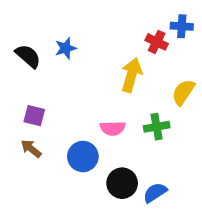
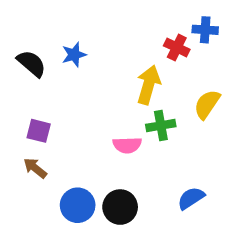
green cross: (157, 127) -> (161, 126), moved
blue circle: (83, 156) -> (78, 205), moved
black circle: (122, 183) -> (120, 207), moved
blue semicircle: (155, 193) -> (191, 198), moved

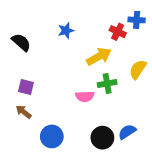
blue star: (74, 55) -> (66, 31), moved
yellow arrow: (148, 85) -> (99, 56), turned 45
black circle: (120, 207) -> (102, 138), moved

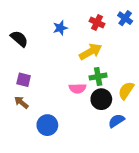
blue cross: (137, 20) -> (125, 18), turned 32
red cross: (118, 32) -> (97, 23), moved
yellow semicircle: (138, 69) -> (126, 91), moved
black circle: (102, 138) -> (101, 99), moved

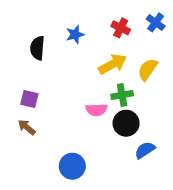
black semicircle: (19, 39) -> (37, 48), moved, turned -126
yellow semicircle: (126, 91) -> (148, 69), moved
blue circle: (47, 125) -> (72, 166), moved

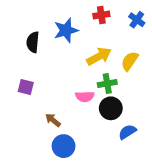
red cross: (121, 28) -> (101, 15), moved, turned -35
blue star: (75, 35) -> (66, 30), size x1.5
brown arrow: (27, 127) -> (53, 120), moved

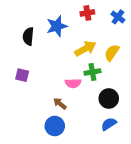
black circle: (111, 108) -> (109, 98), moved
brown arrow: (53, 120) -> (60, 104), moved
blue semicircle: (127, 132) -> (109, 124), moved

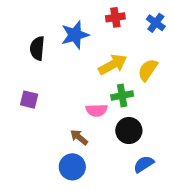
black circle: (109, 98) -> (129, 131), moved

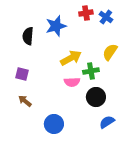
blue cross: (156, 23) -> (106, 17), moved
yellow arrow: (113, 65) -> (71, 58), moved
brown arrow: (79, 137) -> (25, 101), moved

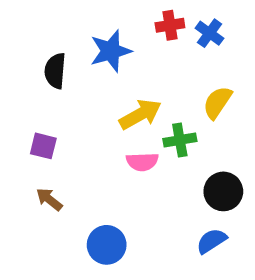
black circle: (96, 97) -> (223, 191), moved

